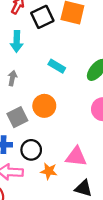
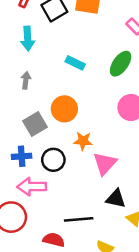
pink triangle: (76, 157) -> (105, 163), turned -50
orange star: (49, 171) -> (83, 141), moved

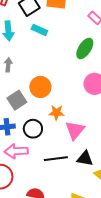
cyan rectangle: (75, 63) -> (39, 30), moved
black line: (79, 219) -> (56, 159), moved

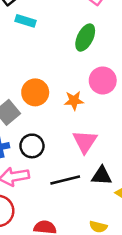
orange star: (57, 113) -> (74, 101), moved

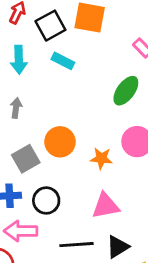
pink triangle: (85, 142) -> (106, 206), turned 36
black triangle: (102, 176) -> (118, 247), turned -45

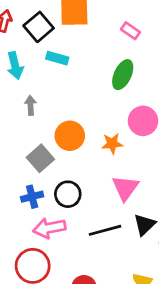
gray arrow: (16, 108) -> (30, 105), moved
pink triangle: (106, 206) -> (125, 188), turned -32

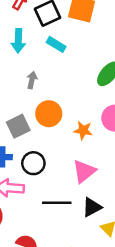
gray arrow: (30, 105) -> (32, 80), moved

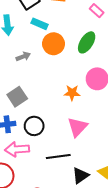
gray arrow: (32, 80) -> (23, 57), turned 64
orange circle: (49, 114) -> (54, 44), moved
black triangle: (92, 207) -> (80, 176), moved

